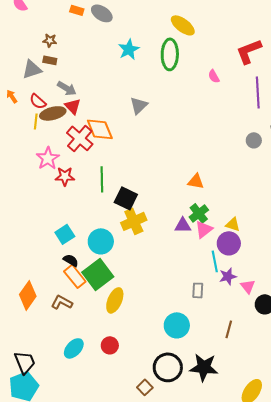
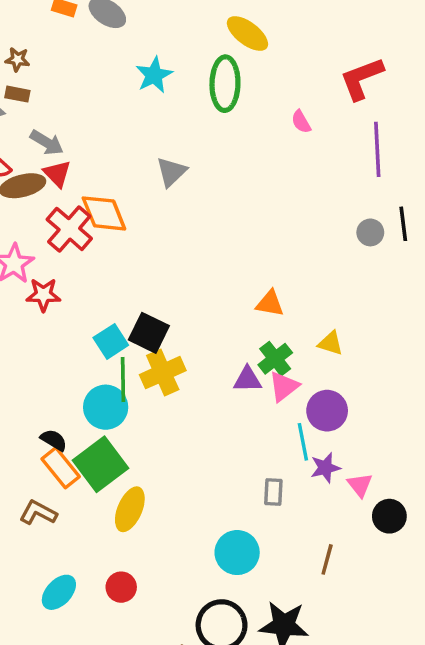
green line: (102, 179) -> (123, 380), moved
yellow triangle: (233, 224) -> (331, 343), moved
cyan square: (65, 234) -> (111, 341), moved

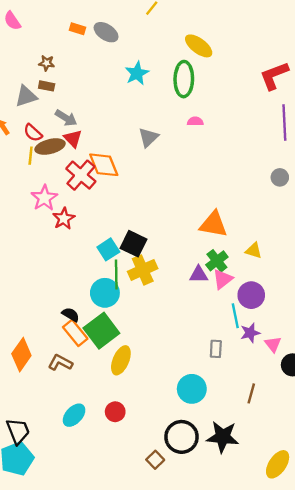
pink semicircle: (301, 122) -> (195, 121), moved, turned 119
red star: (43, 295) -> (64, 219), turned -30
orange triangle: (270, 303) -> (214, 224), size x1.5

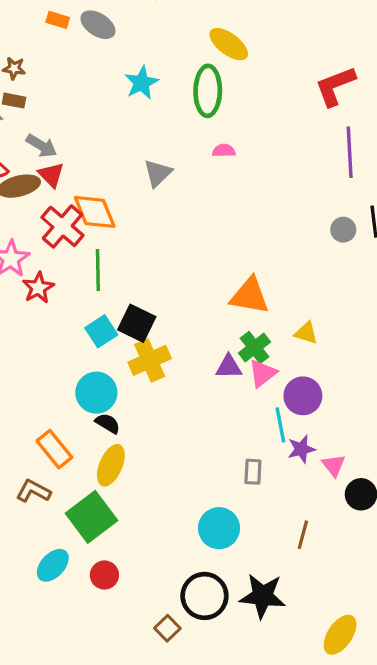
green line: (116, 275) -> (98, 270), moved
black semicircle: (71, 315) -> (108, 423), moved
green square: (101, 331) -> (92, 517), moved
yellow ellipse: (121, 360) -> (111, 465), moved
red circle: (115, 412) -> (104, 575), moved

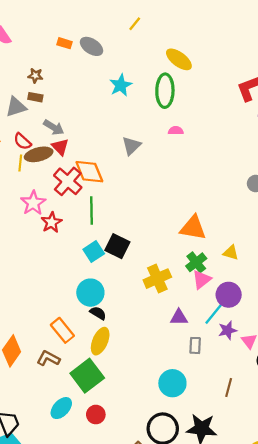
yellow cross: (150, 360) -> (157, 279), moved
purple triangle: (229, 367) -> (179, 317), moved
cyan line: (280, 425) -> (213, 314), turned 50

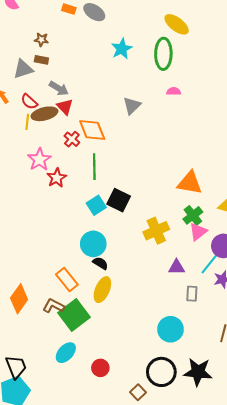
red cross: (68, 181) -> (72, 139), size x0.6
green square: (87, 376) -> (74, 315), moved
red circle: (96, 415) -> (100, 368), moved

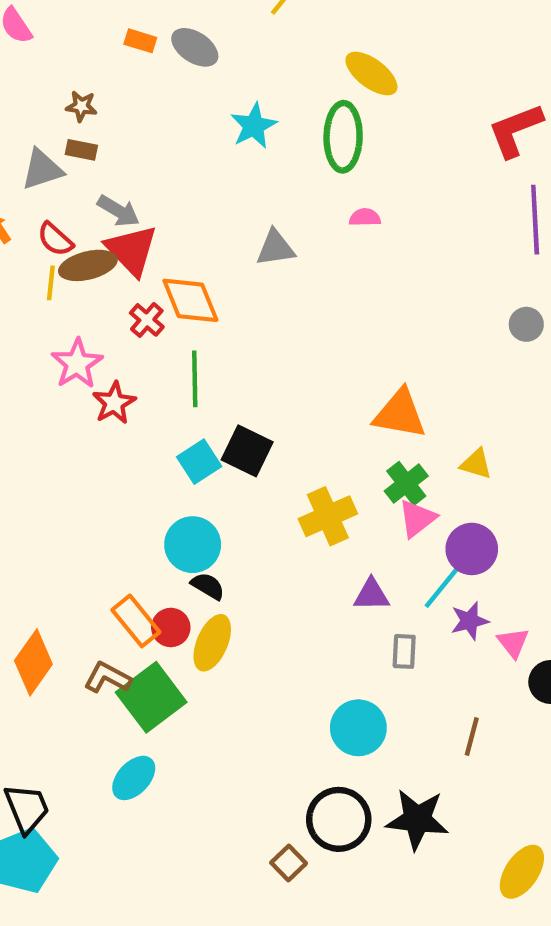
gray triangle: (132, 106) -> (275, 248), turned 36
red triangle: (65, 107) -> (132, 250), size x1.5
red circle: (100, 368) -> (171, 627), moved

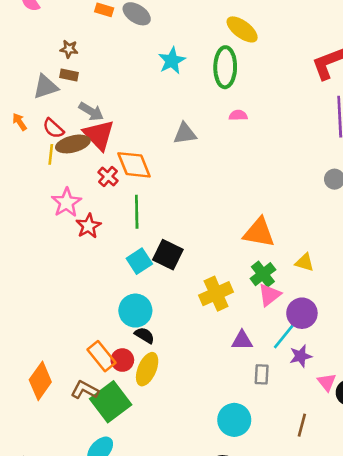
pink triangle: (513, 643) -> (327, 382), moved

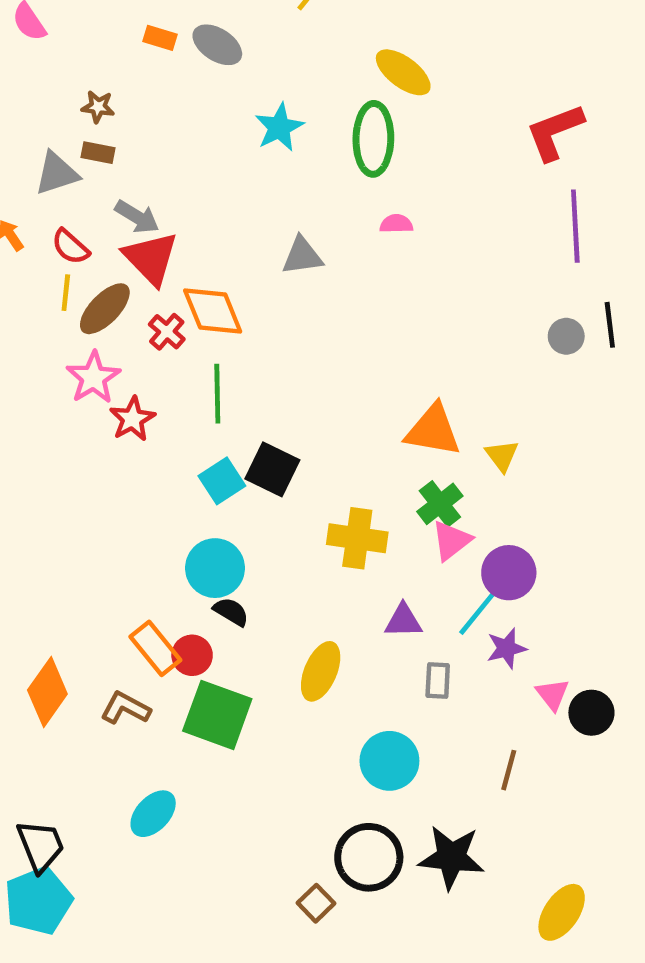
brown ellipse: (73, 144) -> (105, 309), moved, turned -32
yellow triangle: (305, 262) -> (502, 456), moved, turned 36
yellow cross: (216, 294) -> (357, 538), turned 32
yellow ellipse: (147, 369) -> (321, 671), moved
green square: (111, 402) -> (217, 715), moved, turned -33

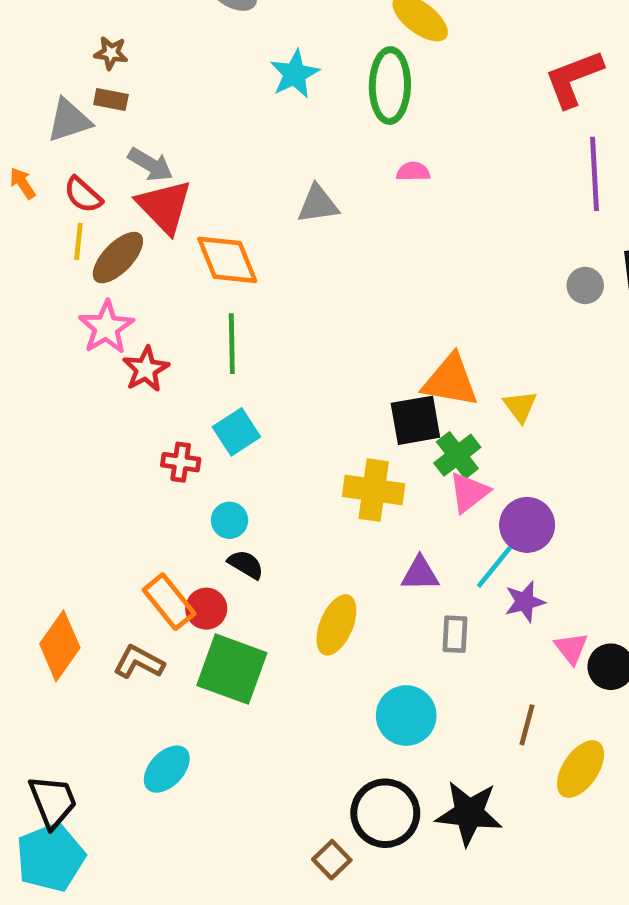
red cross: (167, 332) -> (181, 462), moved, turned -33
black square: (272, 469) -> (415, 420), moved, turned -36
cyan circle: (215, 568) -> (230, 520), size x0.6
yellow ellipse: (562, 912) -> (581, 769), moved

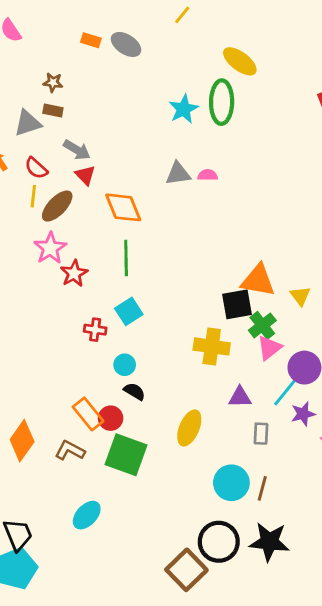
cyan star: (295, 74) -> (184, 109), moved
pink semicircle: (413, 172) -> (208, 175), moved
red triangle: (164, 206) -> (85, 175), size x0.6
brown line: (527, 725) -> (262, 488), moved
brown square: (332, 860) -> (186, 570), size x1.8

